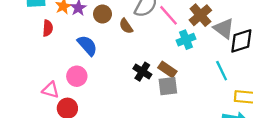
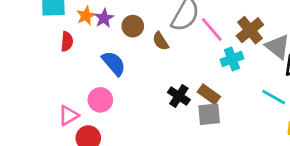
cyan line: (222, 71) -> (274, 97), turned -36
pink triangle: (51, 90) -> (68, 116), turned -48

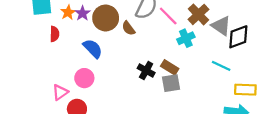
brown circle: (133, 26) -> (106, 18), size x1.5

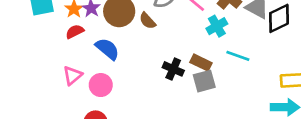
red semicircle: (55, 34) -> (75, 32), moved, turned -112
cyan line: (221, 66) -> (238, 56), moved
pink triangle: (60, 92) -> (72, 75), moved

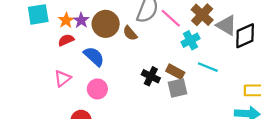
pink circle: (101, 85) -> (97, 89), moved

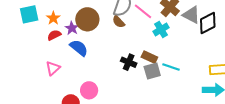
purple star: (81, 20) -> (72, 28), moved
brown semicircle: (130, 33) -> (119, 22), moved
cyan line: (208, 67) -> (171, 67), moved
pink circle: (97, 89) -> (89, 90), moved

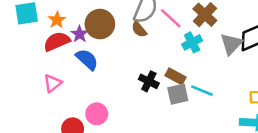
gray triangle: (191, 15) -> (231, 44), moved, turned 42
red semicircle: (54, 35) -> (57, 41), size x1.5

